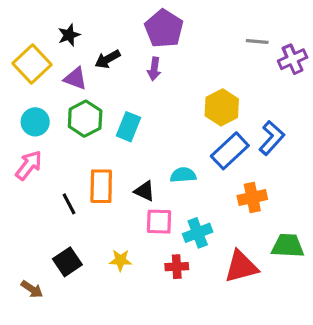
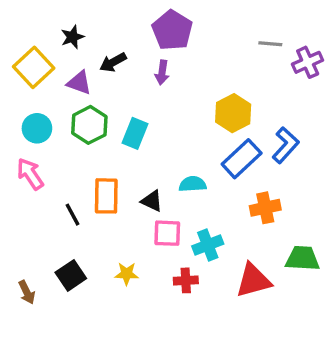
pink arrow: (29, 165) -> (30, 174), turned -72
brown arrow: (32, 289) -> (27, 292), moved, turned 30

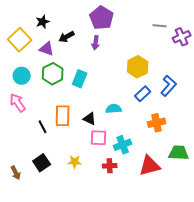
blue rectangle: (242, 159) -> (143, 94), size x0.7

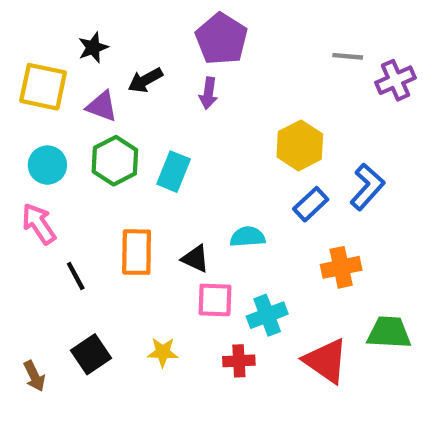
yellow square: (20, 40) -> (43, 87), turned -35
black line: (43, 127) -> (76, 276), moved
red triangle: (150, 166) -> (326, 361), turned 50

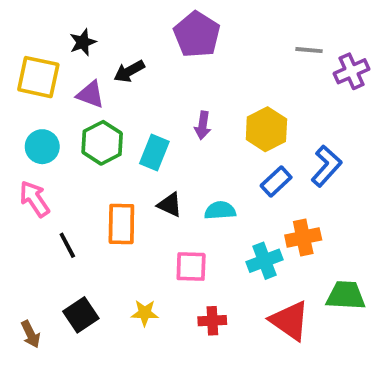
purple arrow: (208, 93) -> (203, 125), moved
black triangle: (195, 259) -> (170, 205), moved
cyan cross: (267, 315) -> (265, 261), moved

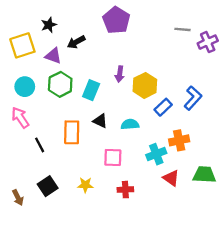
yellow square: (38, 77) -> (22, 45), turned -30
yellow hexagon: (266, 129) -> (145, 85), moved
red triangle: (290, 321) -> (171, 178), moved, size x0.7

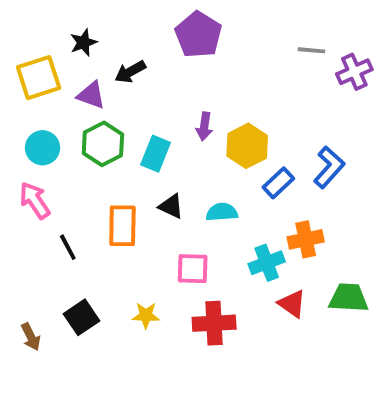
red cross: (125, 190) -> (214, 323), size x1.5

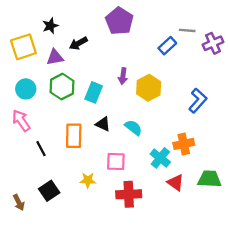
purple triangle: (91, 95) -> (55, 57), turned -30
blue rectangle: (278, 183) -> (167, 46), moved
cyan semicircle: (222, 212) -> (133, 128), turned 42
cyan cross: (267, 263) -> (160, 158), turned -30
yellow star: (146, 315) -> (88, 180), moved

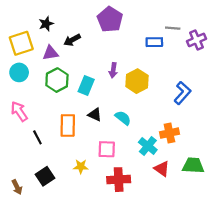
blue rectangle: (167, 46) -> (154, 42), turned 42
cyan circle: (26, 89) -> (19, 72), moved

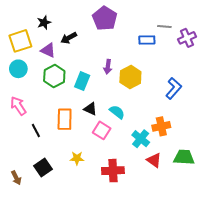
purple triangle: (50, 53) -> (48, 50), turned 35
pink square: (107, 149) -> (102, 130), moved, turned 30

